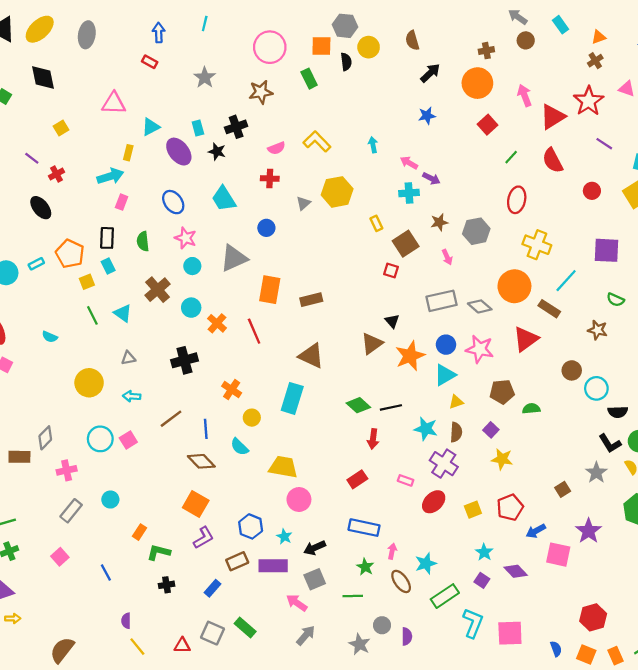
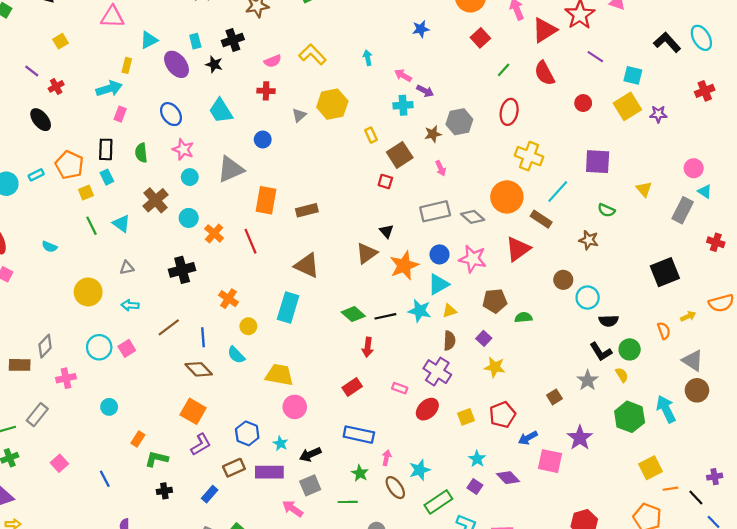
gray hexagon: (476, 231) -> (459, 122), moved
cyan star: (426, 429) -> (420, 311), moved
gray rectangle: (71, 511) -> (37, 415), moved

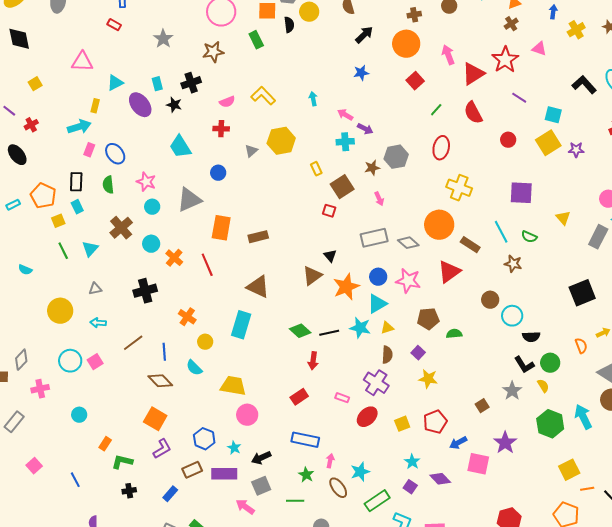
blue ellipse: (171, 114) -> (115, 154), moved
cyan line: (558, 191) -> (501, 232), moved, turned -70
cyan triangle: (121, 223) -> (90, 249), turned 36

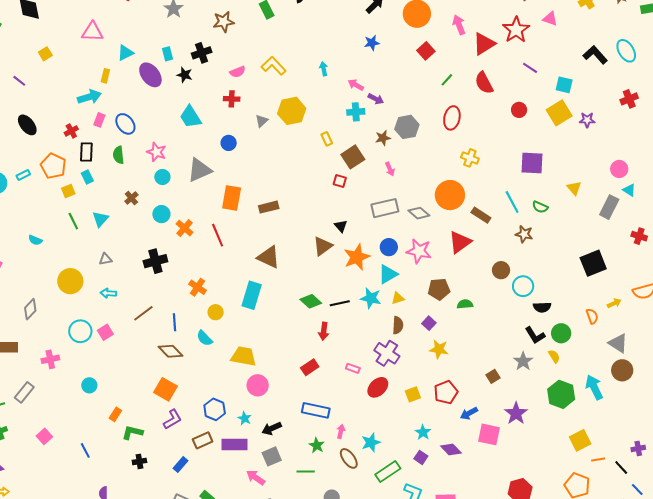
red cross: (31, 125) -> (71, 131), moved
yellow cross: (459, 188) -> (470, 158), size x0.7
brown cross: (121, 228) -> (131, 198), size x0.6
gray diamond: (21, 360) -> (30, 309), moved

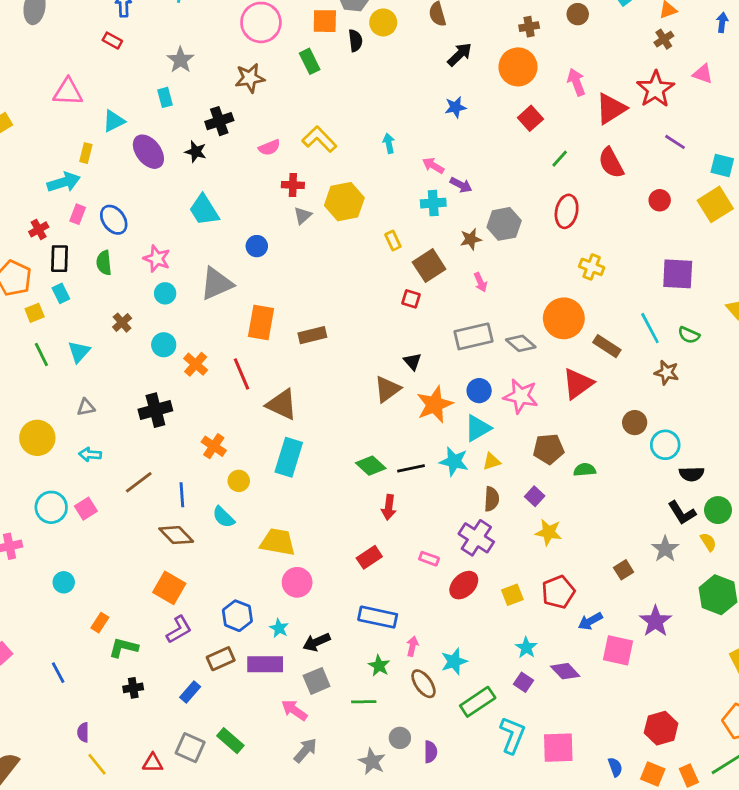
cyan rectangle: (167, 54) -> (165, 97), moved
red cross: (232, 99) -> (293, 185), moved
brown triangle: (269, 257) -> (282, 404), moved

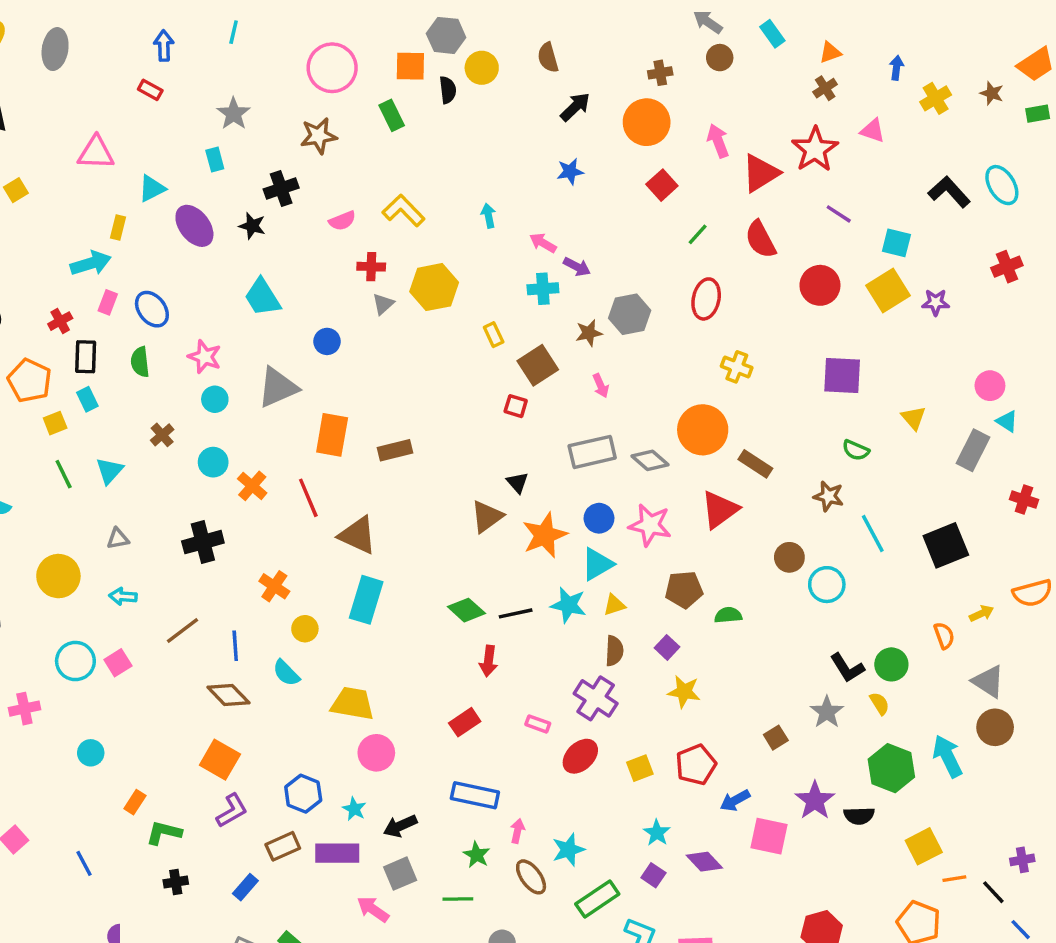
red circle: (660, 200) -> (820, 285), size x1.5
cyan line: (650, 328) -> (873, 534), moved
black semicircle: (692, 474) -> (859, 816), moved

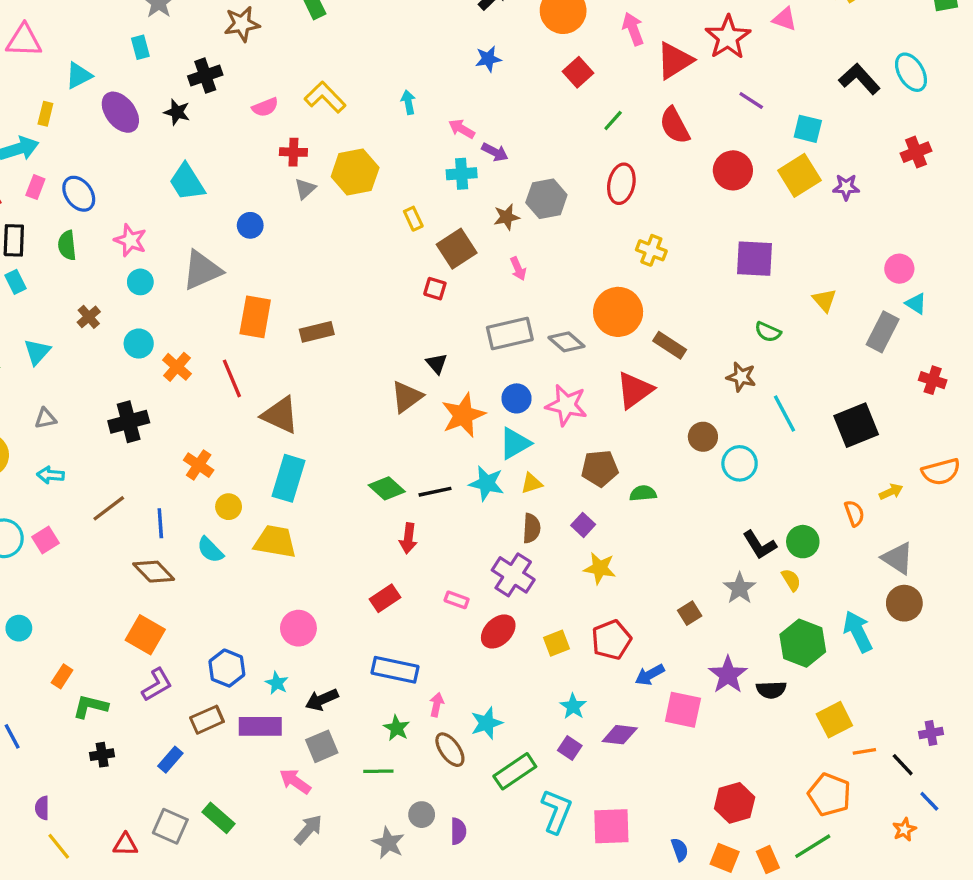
yellow trapezoid: (353, 704) -> (275, 542), moved
purple diamond: (704, 862) -> (620, 735), turned -40

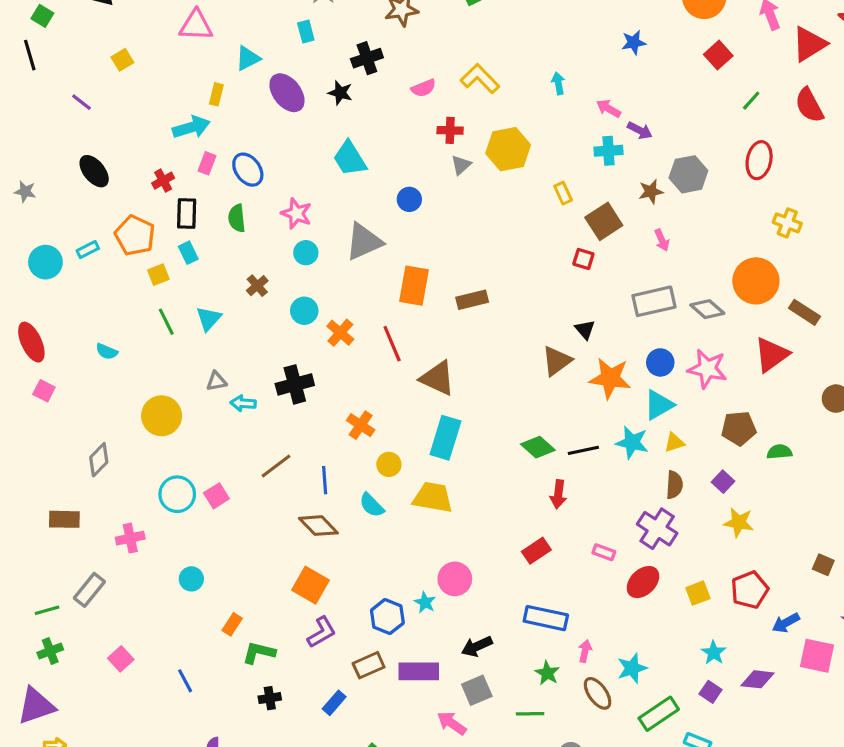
orange star: (463, 415) -> (610, 378), turned 30
cyan arrow: (50, 475) -> (243, 403), moved
brown square: (690, 613) -> (823, 565), turned -35
cyan star: (277, 683) -> (425, 602), moved

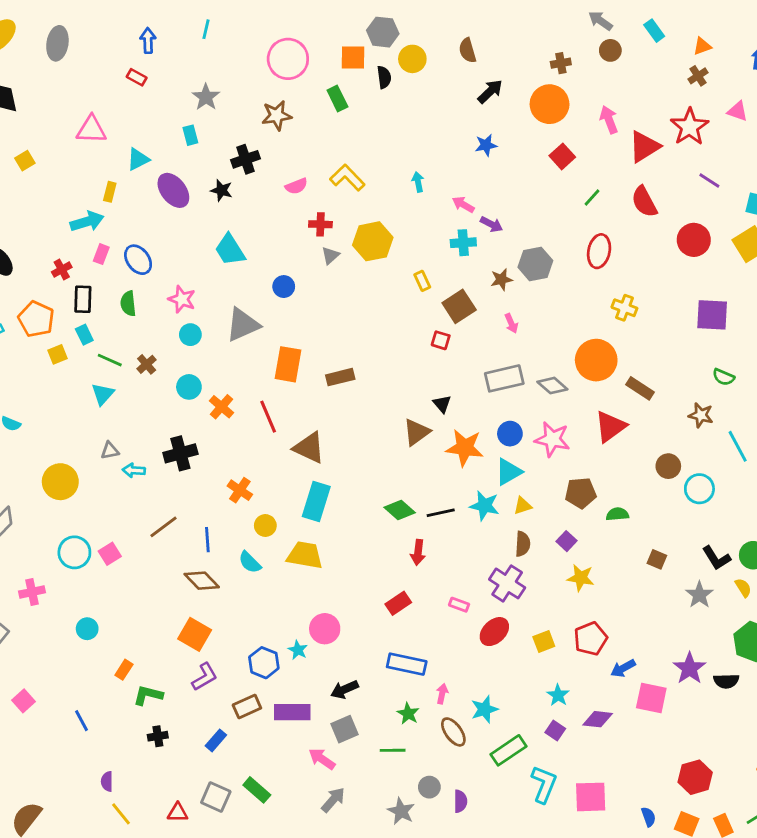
green line: (166, 322) -> (110, 360), moved, turned -40
brown square: (823, 565) -> (657, 559), moved

